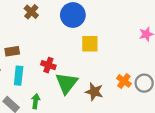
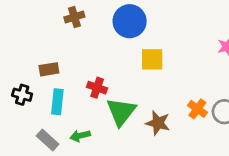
brown cross: (31, 12) -> (74, 17), turned 32
green arrow: (36, 101) -> (80, 136), turned -112

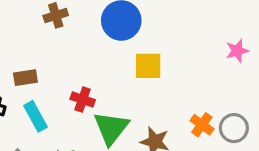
cyan rectangle: (57, 102) -> (35, 116), turned -35

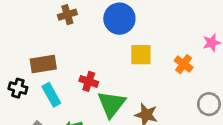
brown rectangle: (25, 78) -> (43, 64), size x1.4
orange cross: (202, 125) -> (184, 64), moved

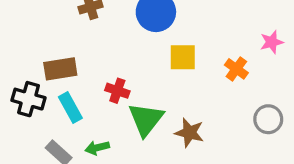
black cross: (18, 88) -> (29, 99), size x1.4

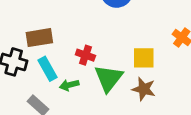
yellow square: (183, 57) -> (144, 58), moved
green arrow: (97, 148) -> (69, 85), moved

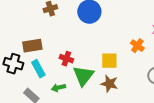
green arrow: (69, 85) -> (58, 88), moved

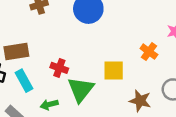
brown star: (109, 84) -> (140, 101), moved

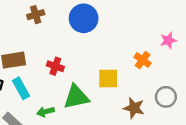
red cross: (59, 68) -> (55, 66), moved
green triangle: (81, 89) -> (76, 97), turned 40

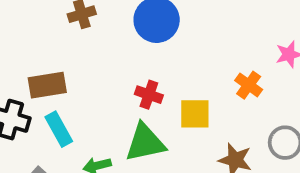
red cross: (55, 66) -> (149, 95), moved

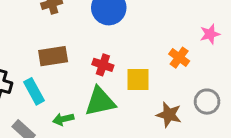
brown rectangle: (47, 85) -> (53, 56), moved

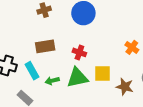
yellow square: (138, 80) -> (103, 74), moved
green arrow: (63, 119) -> (52, 81), moved

